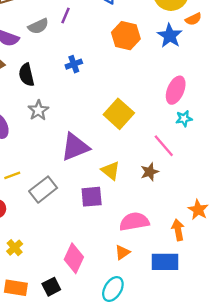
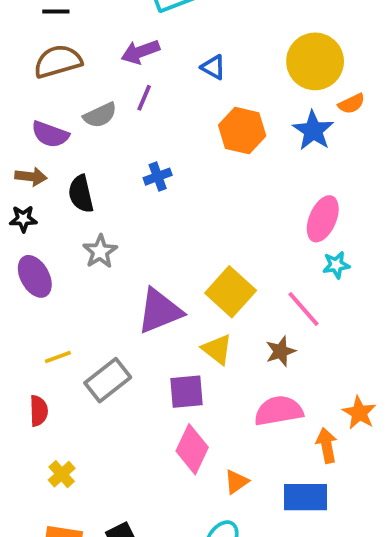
yellow square: (119, 114) -> (231, 292), moved
pink semicircle: (134, 222) -> (279, 411), moved
pink diamond: (74, 258) -> (192, 449), moved

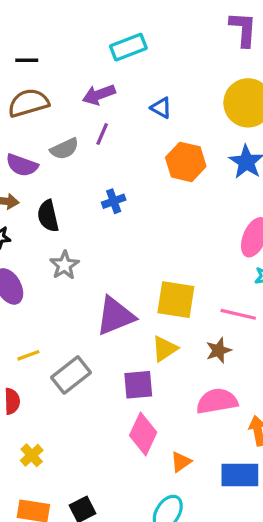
yellow square: (231, 292) -> (176, 300), turned -33
pink line: (304, 309) -> (238, 314), turned -36
yellow triangle: (217, 349) -> (164, 349), turned 48

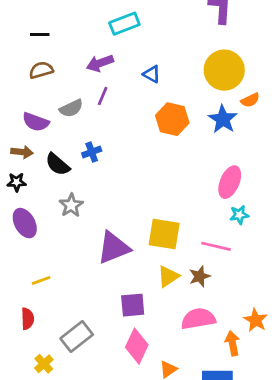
brown semicircle: (28, 103) -> (41, 70), size x0.7
blue cross: (114, 201) -> (92, 152), moved
black semicircle: (48, 216) -> (58, 164), turned -36
yellow triangle: (164, 349) -> (168, 276), moved
gray rectangle: (71, 375) -> (77, 336), moved

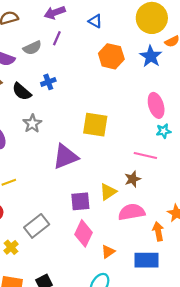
pink ellipse: (230, 182) -> (156, 105), turned -40
yellow square: (164, 234) -> (95, 125), moved
yellow triangle: (168, 276) -> (108, 192), moved

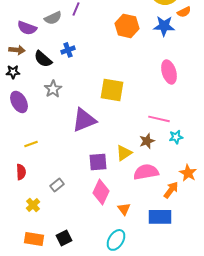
blue star: (151, 56) -> (164, 26), turned -30
cyan star: (164, 131) -> (176, 137), moved
gray rectangle: (37, 226) -> (57, 185), size x0.6
orange arrow: (158, 231) -> (171, 190), turned 48
orange triangle: (108, 252) -> (124, 209), turned -32

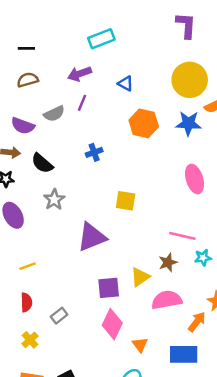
blue cross: (68, 50) -> (94, 152), moved
yellow square: (112, 90) -> (126, 201), size x0.7
red semicircle: (21, 172) -> (26, 302), moved

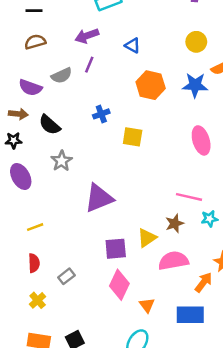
yellow circle: (190, 80) -> (196, 42), size x0.6
yellow square: (126, 201) -> (133, 137), moved

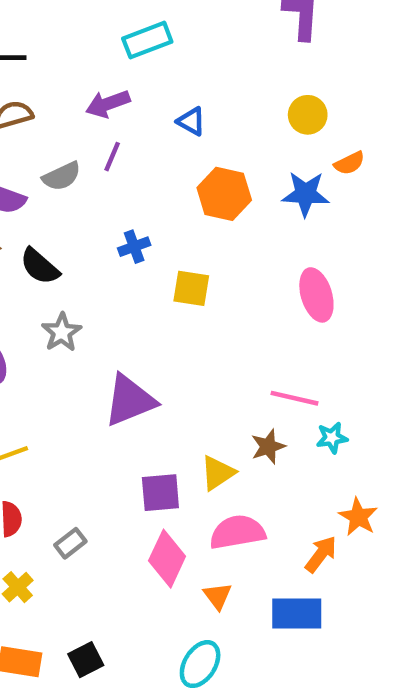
pink semicircle: (173, 261) -> (237, 532), moved

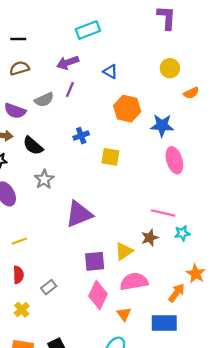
blue star: (305, 194) -> (162, 125), moved

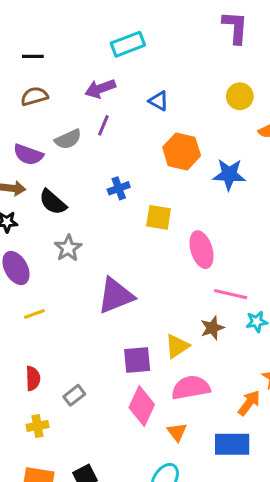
pink ellipse: (174, 160) -> (202, 250), moved
yellow line: (19, 241) -> (34, 314), moved
yellow cross: (22, 310) -> (37, 426), turned 32

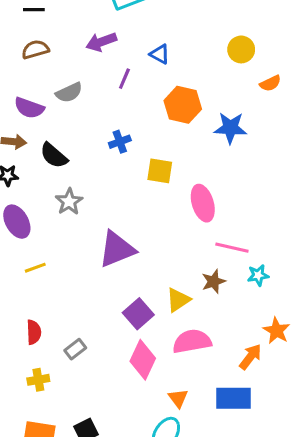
purple line: (103, 125) -> (124, 79), moved
purple square: (137, 360) -> (138, 314), turned -36
orange triangle: (177, 432) -> (178, 398), moved

